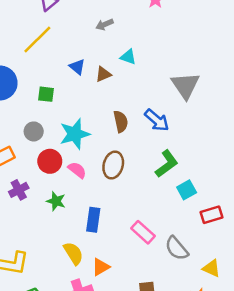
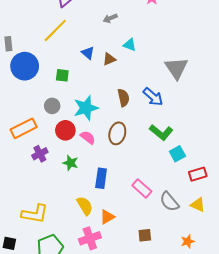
green L-shape: (167, 164) -> (161, 132), turned 75
yellow triangle: (211, 268) -> (198, 205), moved

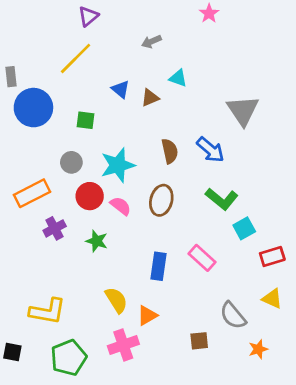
blue rectangle: (101, 178) -> (158, 266), moved
pink rectangle: (142, 188) -> (202, 258), moved
gray semicircle: (169, 202) -> (233, 315), moved

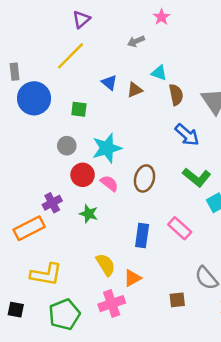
pink star: (209, 13) -> (161, 17), moved
brown semicircle: (170, 151) -> (176, 95), moved
orange rectangle: (32, 193) -> (29, 228), moved

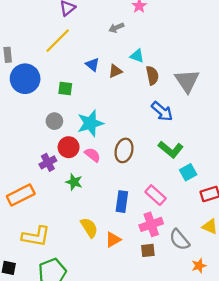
purple cross: (52, 203) -> (48, 162), moved
brown square: (177, 300) -> (148, 250), moved
pink cross: (112, 304) -> (151, 224), moved

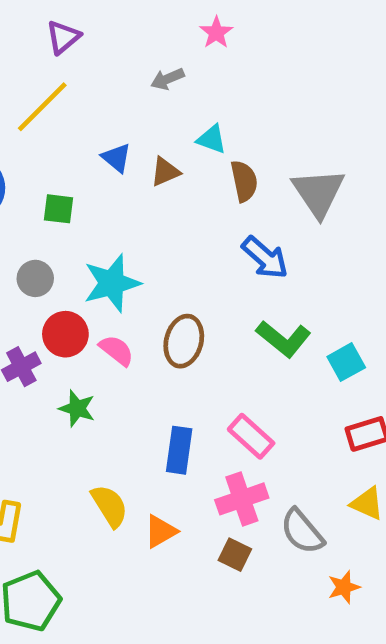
cyan square: (188, 172) -> (346, 362), moved
brown square: (148, 250) -> (235, 555), turned 32

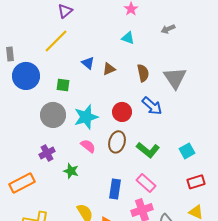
gray arrow: (168, 79) -> (168, 29), moved
cyan triangle: (212, 139) -> (128, 38), moved
gray circle: (35, 278) -> (53, 115), size x1.6
red circle: (65, 334) -> (122, 112), moved
green L-shape: (284, 339) -> (148, 150), moved

